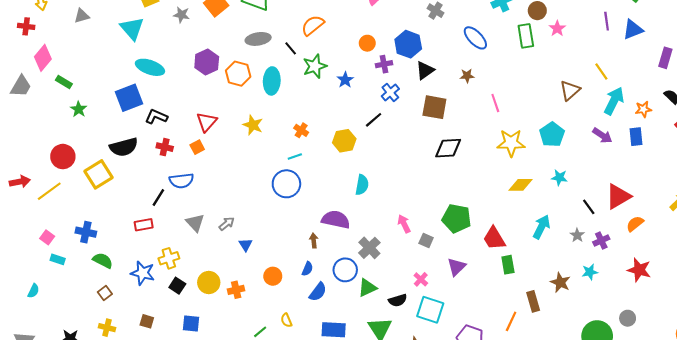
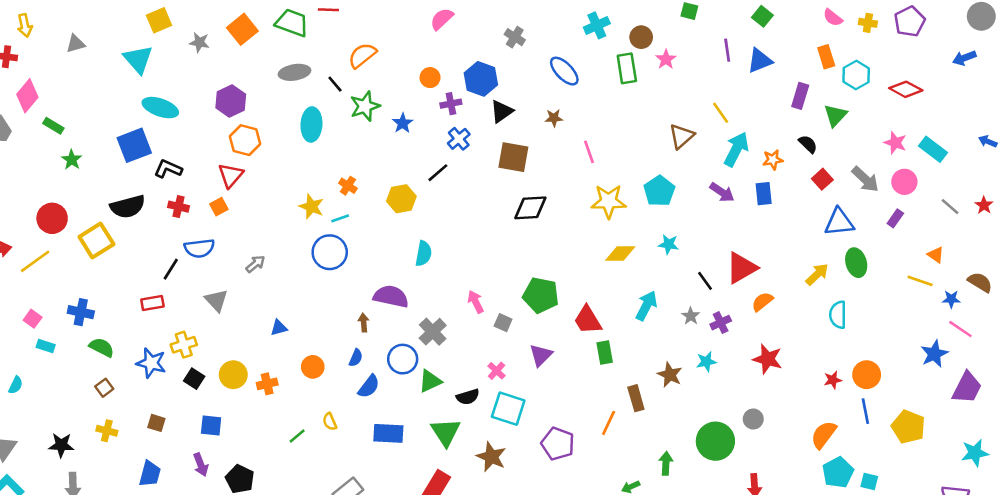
orange hexagon: (238, 74) -> (245, 140), moved
yellow star: (253, 125) -> (311, 207), moved
gray arrow: (227, 224) -> (255, 264), moved
blue triangle: (245, 245) -> (279, 328), turned 48

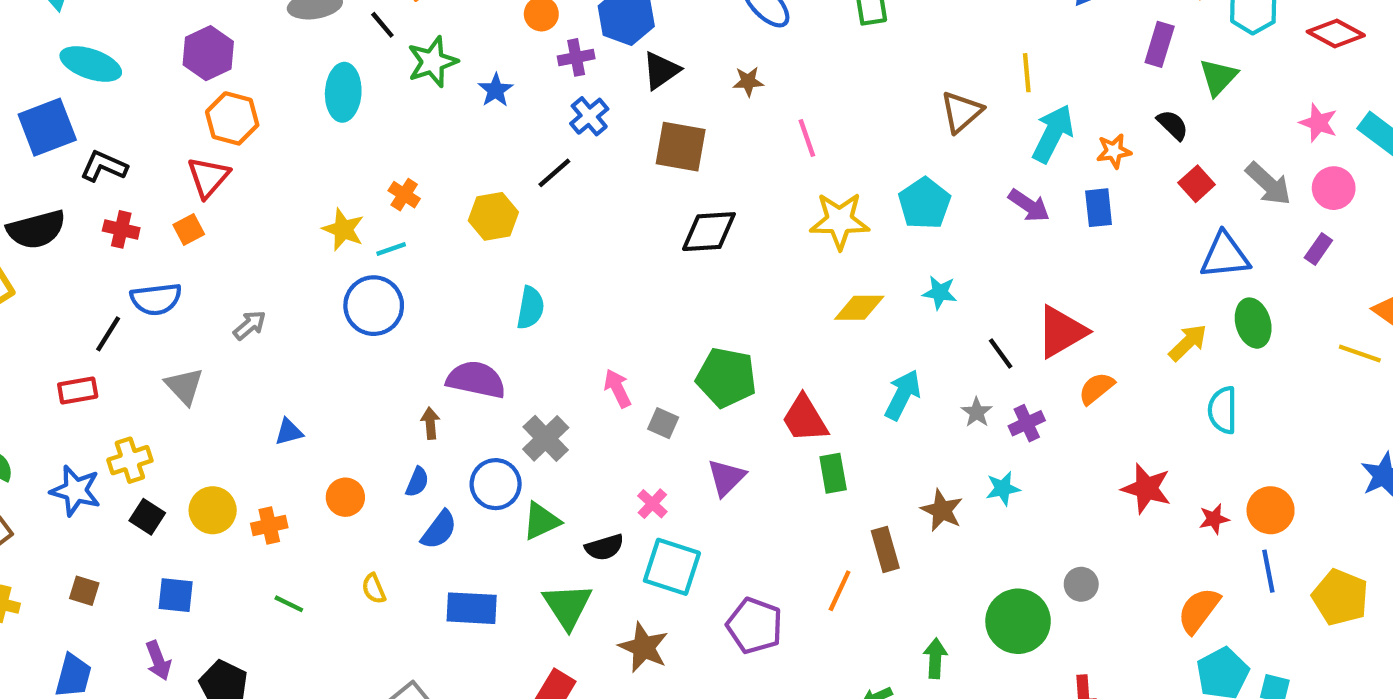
yellow line: (721, 113) -> (1027, 73), turned 30
red star: (768, 359) -> (1146, 488), moved
green line: (297, 436) -> (289, 604), moved, turned 66

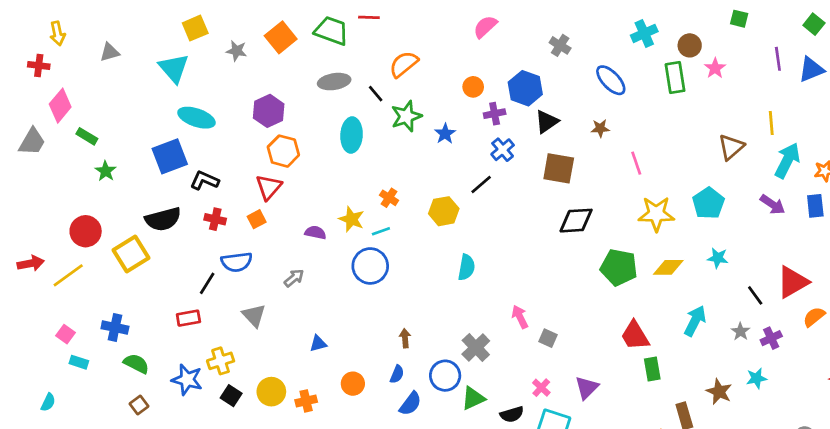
green pentagon: (726, 377) -> (619, 267), moved
purple semicircle: (476, 380) -> (315, 233), moved, size x0.6
purple triangle: (726, 478) -> (587, 388), moved

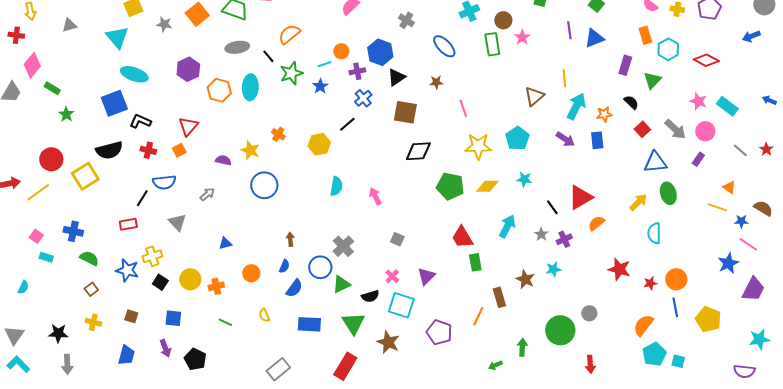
orange hexagon: (283, 151) -> (219, 90), moved
cyan line: (381, 231) -> (324, 64), moved
pink arrow: (520, 317) -> (375, 196), moved

